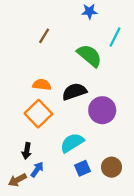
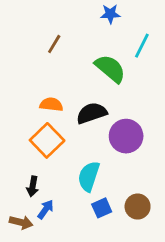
cyan semicircle: (72, 143) -> (89, 176), turned -40
brown arrow: (17, 180) -> (21, 222), turned -138

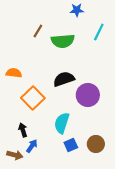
green semicircle: (110, 69) -> (63, 41), moved, turned 135
orange semicircle: (51, 104) -> (14, 73), moved
black arrow: (33, 186) -> (23, 130), turned 152

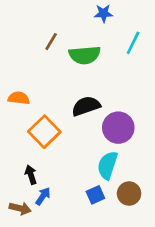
cyan semicircle: (62, 123) -> (108, 165), moved

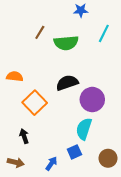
brown circle: (129, 194) -> (108, 158), moved
blue arrow: (43, 196) -> (51, 163), moved

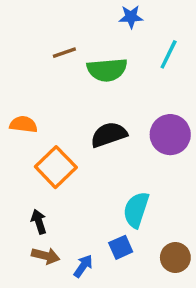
brown line: (40, 32) -> (64, 53), turned 40
purple circle: (92, 100) -> (170, 135), moved
brown arrow: (16, 162) -> (46, 256), moved

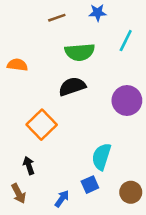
brown line: (64, 53) -> (57, 18), moved
orange semicircle: (23, 124) -> (17, 65), moved
black semicircle: (109, 135) -> (72, 86), moved
brown arrow: (46, 256) -> (19, 194), moved, turned 48

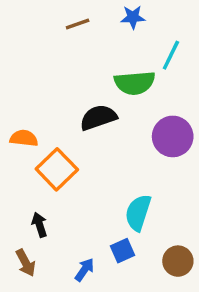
green semicircle: (80, 52) -> (135, 83), moved
orange semicircle: (17, 65) -> (24, 138), moved

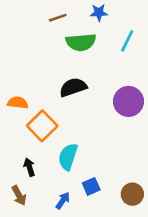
green semicircle: (135, 83) -> (81, 42), moved
cyan semicircle: (138, 213) -> (68, 157), moved

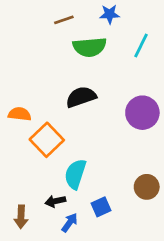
black arrow: (29, 167) -> (55, 201), moved, turned -84
brown circle: (132, 194) -> (147, 187), moved
brown arrow: (19, 195) -> (21, 217), turned 30

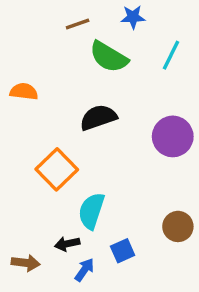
green semicircle: (90, 47) -> (109, 57), turned 36
orange semicircle: (20, 114) -> (24, 91), moved
brown arrow: (21, 217) -> (26, 263), turned -85

